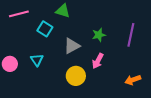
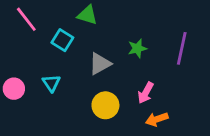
pink line: (19, 14) -> (26, 19), turned 66
pink arrow: (98, 61) -> (146, 93), moved
orange arrow: (133, 80) -> (157, 119), moved

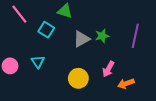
gray triangle: (100, 64) -> (81, 39), moved
orange arrow: (157, 119) -> (126, 84), moved

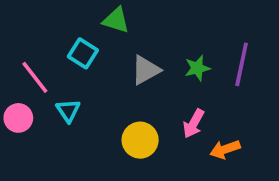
pink line: (19, 14) -> (35, 77), moved
green star: (102, 36) -> (197, 68), moved

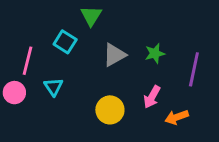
green triangle: (116, 20) -> (91, 16), turned 45
purple line: (242, 64) -> (194, 69), moved
pink line: (35, 77) -> (27, 61), turned 52

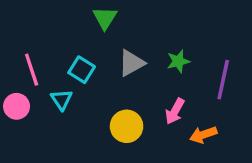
cyan square: (65, 42) -> (82, 70), moved
pink line: (27, 61) -> (32, 70), turned -32

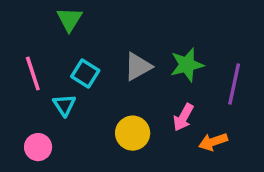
green triangle: (105, 18) -> (70, 19), moved
green star: (178, 61) -> (187, 65), size x1.4
pink circle: (17, 106) -> (38, 147), moved

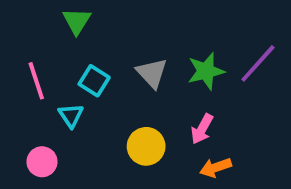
gray triangle: (138, 67) -> (152, 73), turned -44
purple line: (234, 84) -> (258, 63), moved, turned 30
orange arrow: (213, 142) -> (216, 168), moved

